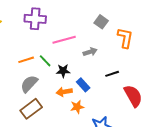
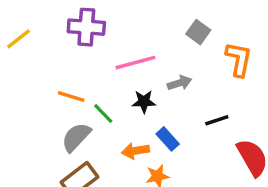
orange line: (26, 60) -> (71, 97), turned 35
green line: (45, 61) -> (103, 113), moved
black star: (63, 71) -> (144, 102), moved

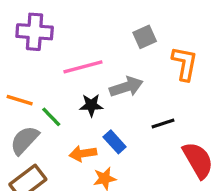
gray square: (198, 32) -> (145, 37), turned 30
gray arrow: (180, 83) -> (126, 87), size x1.4

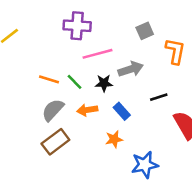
purple cross: (35, 32) -> (77, 26), moved
green line: (51, 117) -> (75, 82), moved
orange arrow: (83, 154) -> (87, 110), moved

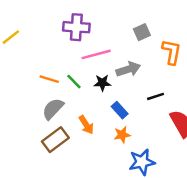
orange arrow: (87, 110) -> (86, 125), moved, turned -114
orange star: (114, 139) -> (122, 135), moved

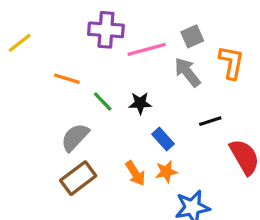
pink line: (96, 54) -> (147, 49), moved
gray arrow: (128, 69) -> (187, 72), moved, turned -110
orange line: (49, 79) -> (67, 79), moved
orange arrow: (86, 125) -> (135, 173), moved

